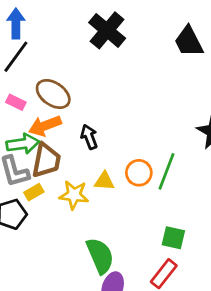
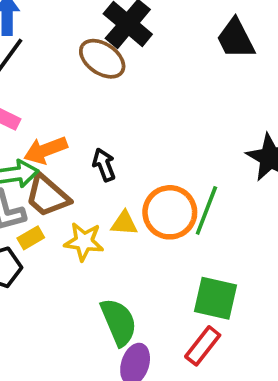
brown ellipse: (53, 94) -> (102, 59), moved
brown trapezoid: (46, 160) -> (47, 196), turned 120
orange circle: (139, 173) -> (170, 212), size x1.5
green square: (173, 238) -> (216, 298), size x1.4

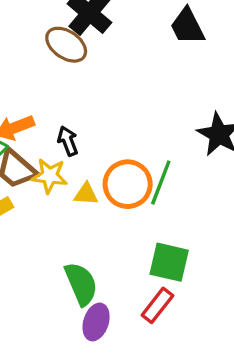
yellow star: (84, 242) -> (50, 176), moved

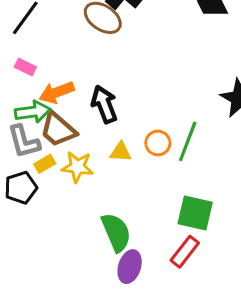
black arrow: (68, 141) -> (104, 104), size x1.4
yellow star: (50, 176) -> (77, 167), moved
orange circle: (128, 184) -> (158, 143), size x0.6

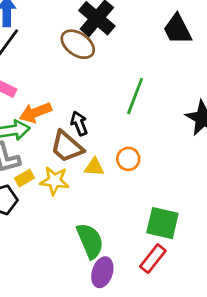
black arrow: (104, 104) -> (79, 123), size x0.7
brown trapezoid: (58, 130) -> (67, 147), moved
green line: (188, 141) -> (135, 96), moved

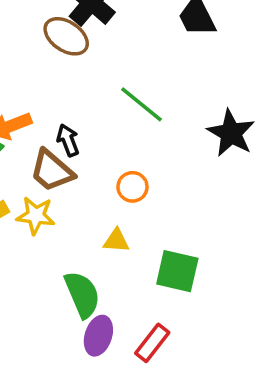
green line: (135, 96) -> (141, 104), turned -72
yellow triangle: (94, 167) -> (116, 241), moved
red rectangle: (153, 259) -> (152, 343), moved

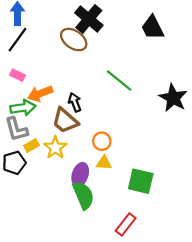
orange circle: (132, 187) -> (102, 141), moved
yellow star: (36, 216) -> (55, 148), turned 30
purple ellipse: (98, 336) -> (80, 175), moved

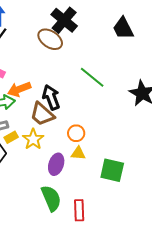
black arrow: (75, 102) -> (51, 97), size x1.4
green semicircle: (83, 195) -> (51, 198), moved
red rectangle: (126, 224) -> (79, 210), moved, turned -40

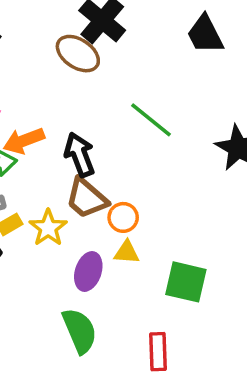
brown trapezoid: (42, 114) -> (87, 198), moved
red rectangle: (79, 210) -> (158, 352), moved

